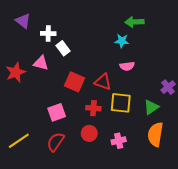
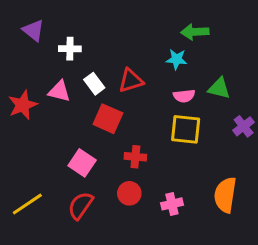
white rectangle: (63, 48) -> (94, 84), moved
red triangle: (103, 82) -> (131, 81), moved, turned -36
yellow square: (121, 103) -> (186, 129), moved
green triangle: (151, 107) -> (219, 88), moved, turned 49
pink square: (57, 112) -> (82, 163), turned -36

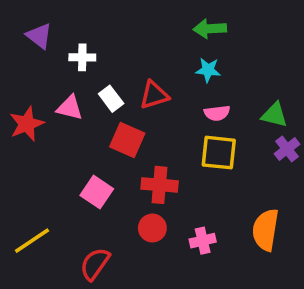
green arrow: (195, 32) -> (210, 29), moved
green triangle: (219, 88) -> (274, 115), moved
red cross: (135, 157) -> (160, 185), size x1.4
red semicircle: (81, 206) -> (95, 264), moved

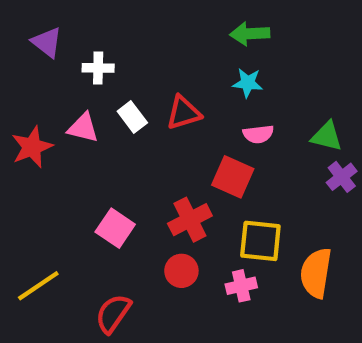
red square: (127, 140) -> (233, 177), moved
yellow square: (219, 153) -> (260, 241), moved
red cross: (160, 185) -> (190, 220), turned -32

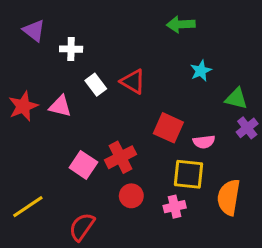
cyan star: (248, 83) -> (201, 71), moved, turned -30
red triangle: (184, 113) -> (133, 82), turned 48
pink triangle: (83, 128) -> (60, 106), moved
pink semicircle: (258, 134) -> (204, 142), moved
red cross: (190, 220) -> (120, 157), moved

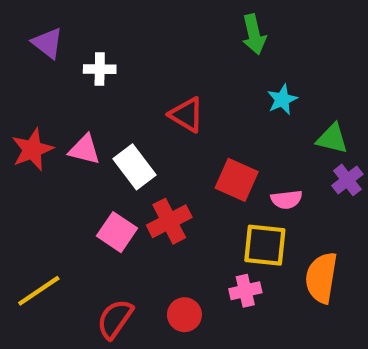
green arrow: (181, 24) -> (254, 34), turned -100
white rectangle: (96, 85) -> (134, 167), moved, size x1.4
red circle: (131, 196) -> (184, 315), moved

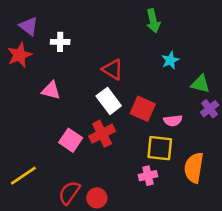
red star: (32, 150) -> (19, 55), moved
white rectangle: (134, 167) -> (109, 101), moved
red circle: (184, 315) -> (97, 198), moved

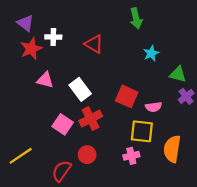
red star: (19, 55) -> (31, 49), moved
red triangle: (113, 69) -> (94, 44), moved
white rectangle: (109, 101) -> (80, 89), moved
red circle: (97, 198) -> (87, 155), moved

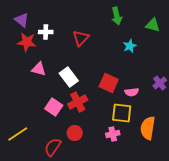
red triangle: (94, 44) -> (81, 38), turned 42
red star: (31, 49) -> (27, 42), turned 30
green triangle: (178, 74) -> (153, 25), moved

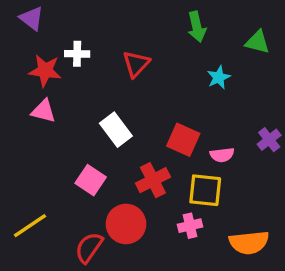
purple triangle: (22, 20) -> (32, 18), moved
pink triangle: (39, 69) -> (43, 111), moved
red cross: (78, 102) -> (153, 180), moved
orange semicircle: (148, 128) -> (249, 242), moved, turned -105
red circle: (75, 133) -> (126, 224), size x1.5

